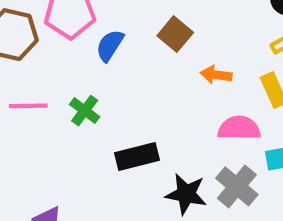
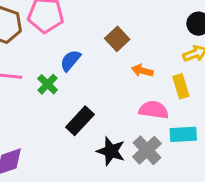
blue semicircle: (110, 45) -> (70, 61), moved
black rectangle: (137, 156) -> (80, 121), turned -40

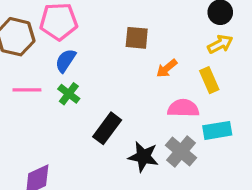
brown square: (117, 39) -> (137, 38), turned -35
blue semicircle: (70, 61) -> (66, 61), moved
orange arrow: (142, 71) -> (167, 68), turned -48

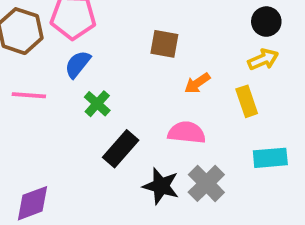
green cross: (69, 94) -> (97, 104), moved
pink semicircle: (183, 108) -> (187, 133), moved
cyan rectangle: (217, 130) -> (270, 158), moved

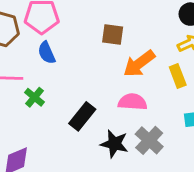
blue semicircle: (78, 64) -> (47, 53), turned -60
orange arrow: (197, 83) -> (139, 64), size x1.6
green cross: (97, 104) -> (34, 97), moved

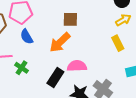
orange arrow: (139, 64) -> (60, 42), moved
pink semicircle: (132, 102) -> (77, 66), moved

